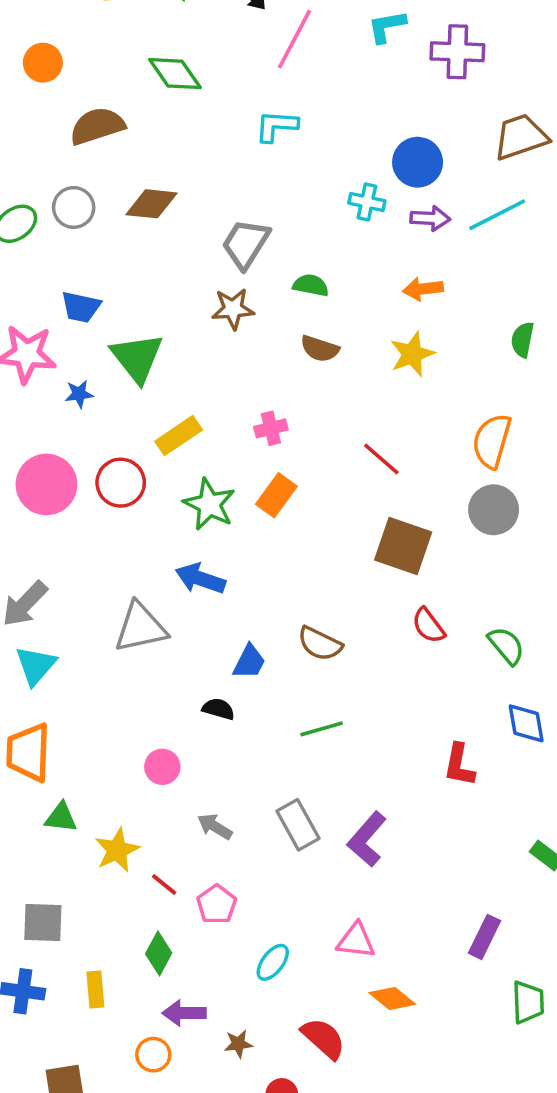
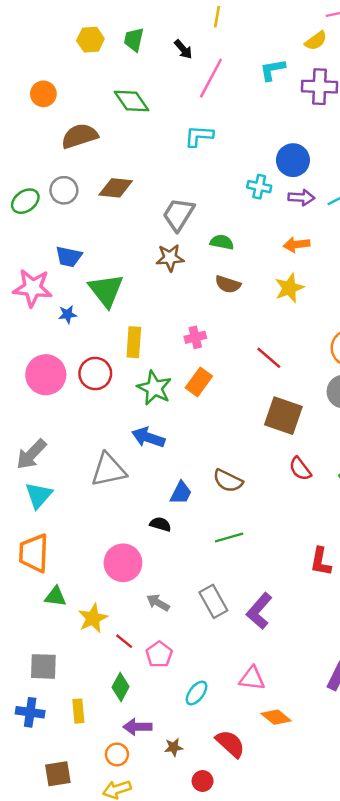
yellow rectangle: (179, 436) -> (134, 342), turned -52
pink circle: (162, 767) -> (123, 563), size x1.6

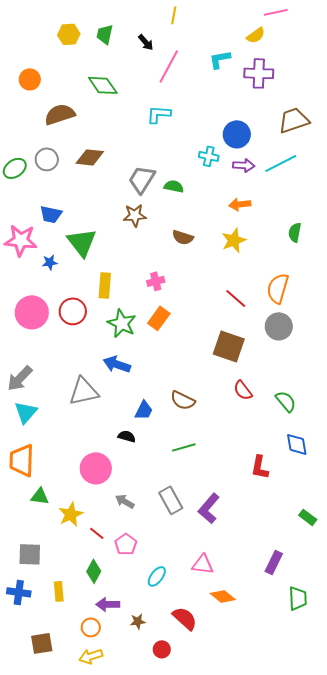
green semicircle: (222, 242) -> (174, 186), moved
red line: (269, 358) -> (236, 298), moved

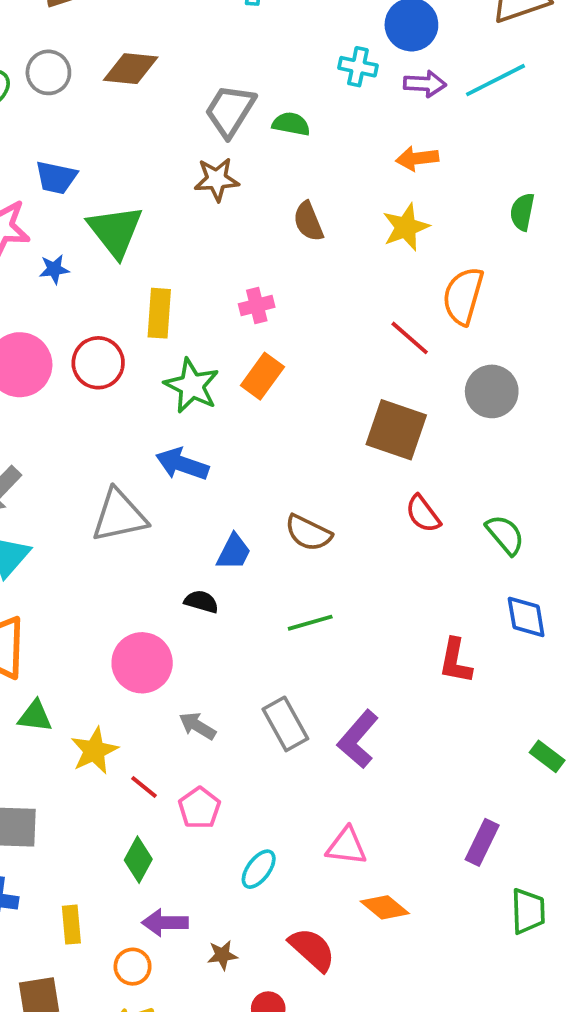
brown semicircle: (183, 237) -> (308, 221), turned 50
orange semicircle: (278, 288) -> (463, 296), moved
yellow rectangle: (59, 591) -> (71, 925), moved

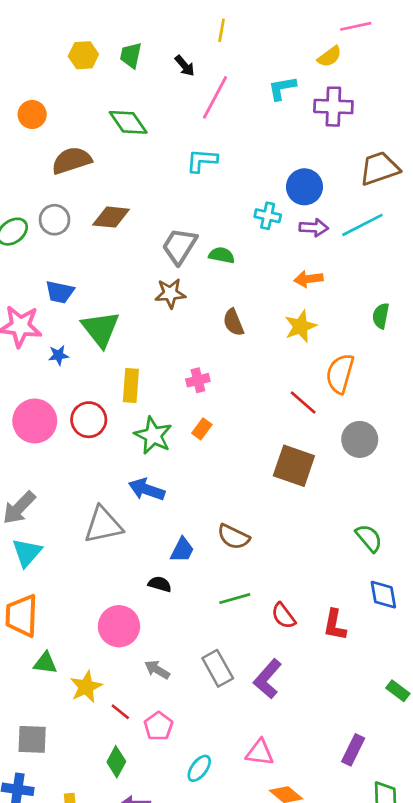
orange rectangle: (262, 376) -> (202, 429), size x0.7
red semicircle: (423, 514) -> (283, 616), moved

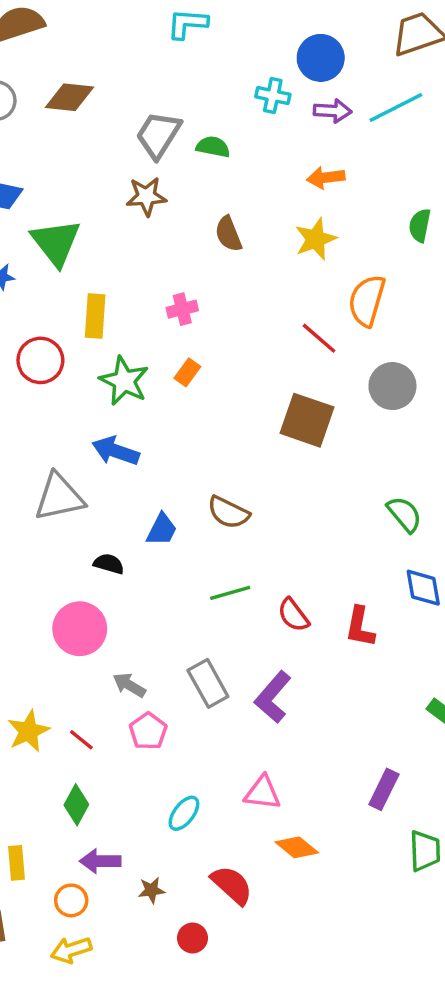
black semicircle: (160, 584) -> (109, 564), moved
yellow star: (86, 687) -> (28, 731), moved
pink pentagon: (158, 726) -> (148, 731), moved

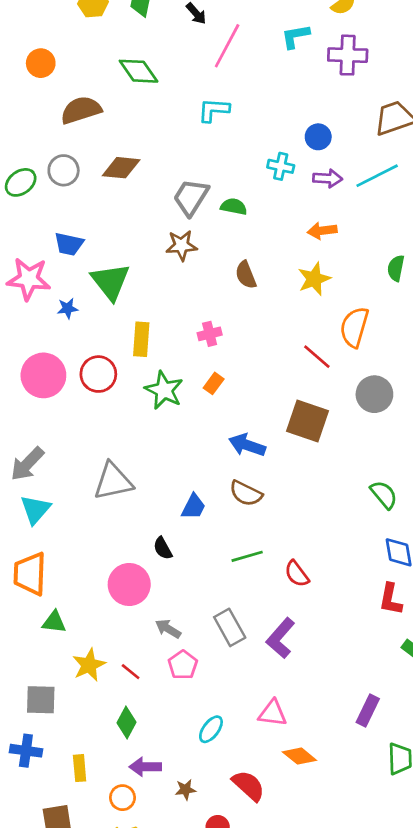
blue circle: (321, 58) -> (318, 137), size x0.7
blue arrow: (116, 451) -> (247, 445), moved
black semicircle: (109, 564) -> (163, 548), moved, turned -135
red L-shape: (360, 627) -> (391, 599), moved

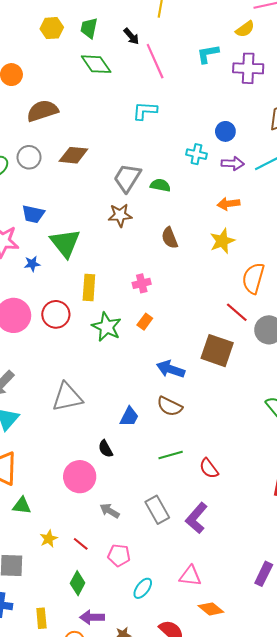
pink line: (227, 46) -> (155, 61), turned -52
green diamond: (139, 71) -> (96, 64), moved
red line: (317, 357) -> (237, 312), moved
yellow star: (89, 665) -> (49, 539), size x0.7
pink pentagon: (183, 665) -> (119, 555), moved, turned -30

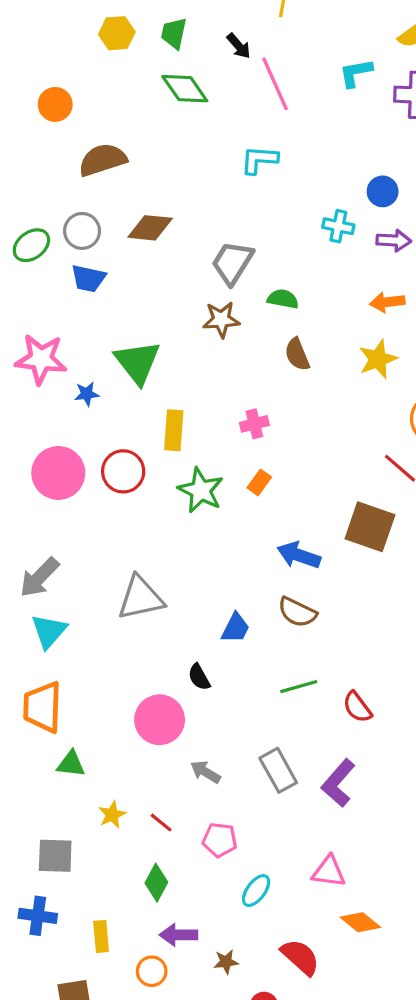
green semicircle: (160, 185) -> (283, 299), moved
blue trapezoid: (33, 214) -> (88, 278), moved

